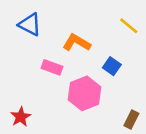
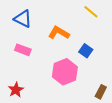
yellow line: (129, 26) -> (91, 12), moved
pink rectangle: (52, 67) -> (23, 50), moved

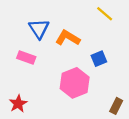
blue triangle: (23, 19) -> (39, 29), moved, turned 30
blue square: (86, 51) -> (99, 59), turned 32

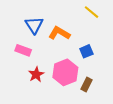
red star: (18, 104) -> (36, 74), moved
brown rectangle: (116, 106) -> (86, 84), moved

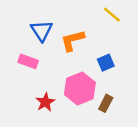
orange L-shape: (59, 33) -> (72, 40), turned -45
red star: (36, 74) -> (45, 102), moved

